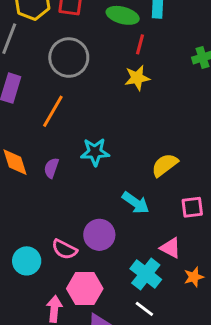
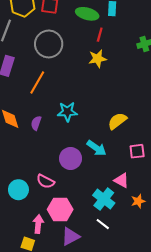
purple circle: (99, 235) -> (70, 158), moved

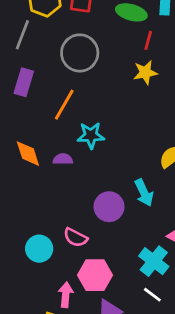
cyan star: (67, 112) -> (91, 135), moved
purple semicircle: (36, 123) -> (63, 159), turned 72
cyan arrow: (97, 148) -> (144, 193), turned 30

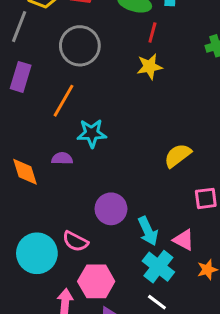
orange diamond: (28, 154) -> (25, 172), moved
cyan arrow: (144, 193) -> (148, 231), moved
cyan circle: (39, 249) -> (37, 253), size x1.4

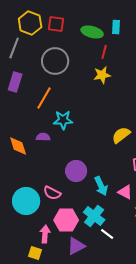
cyan cross: (158, 267) -> (94, 216), moved

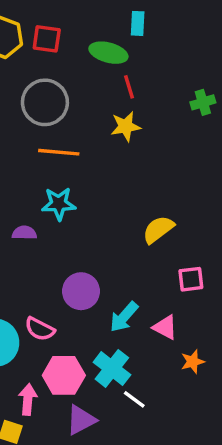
cyan rectangle: (116, 27) -> (138, 23), moved
red line: (104, 52) -> (129, 87), turned -32
orange line: (44, 98) -> (59, 152), moved, turned 65
cyan arrow: (101, 186) -> (124, 317), turned 66

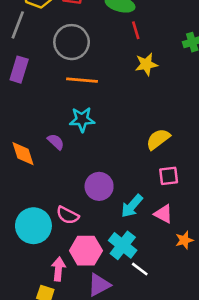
yellow star: (126, 126) -> (146, 64), moved
purple semicircle: (24, 233) -> (56, 142), turned 42
pink square: (191, 279) -> (169, 176), moved

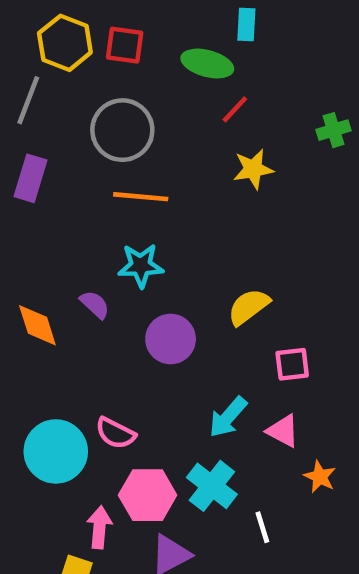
red line: (136, 30) -> (235, 109), turned 60
yellow semicircle: (158, 139) -> (249, 307), moved
purple circle: (99, 186) -> (171, 339), moved
orange star: (184, 240) -> (320, 477), turned -30
white line: (140, 269) -> (262, 527), moved, turned 36

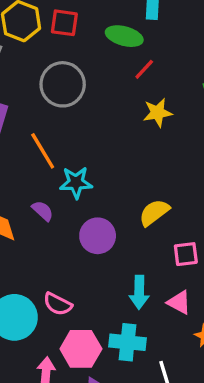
orange line: (141, 197) -> (43, 151), moved, turned 54
cyan arrow: (228, 417) -> (139, 292), turned -40
cyan cross: (212, 486) -> (128, 342), turned -32

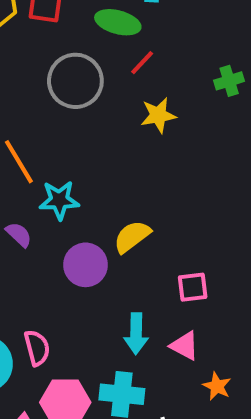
gray circle: (63, 84) -> (75, 81), moved
yellow semicircle: (154, 212) -> (132, 237), moved
pink semicircle: (58, 304) -> (37, 348), turned -132

